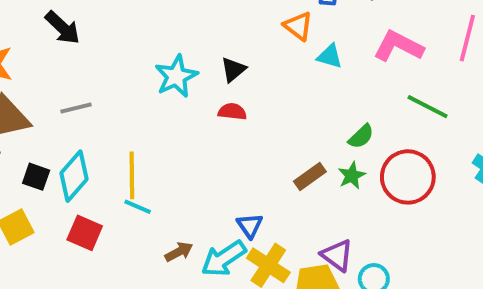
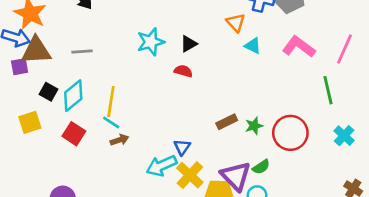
green line: (428, 107) -> (328, 90), moved, turned 40
green semicircle: (361, 136) -> (261, 167), moved
brown arrow: (179, 252) -> (119, 140), moved
purple triangle: (337, 255) -> (236, 176), size x1.4

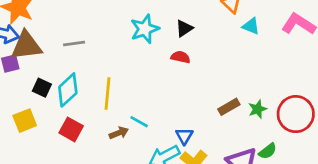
cyan line: (111, 123) -> (139, 122), moved

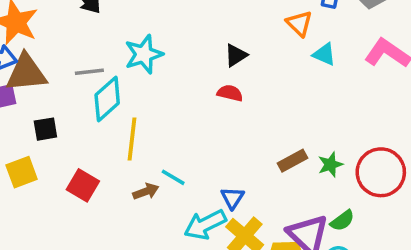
cyan star: (145, 29) -> (144, 54), moved
black square: (42, 88) -> (45, 129), turned -36
cyan diamond: (68, 90) -> (107, 99), moved

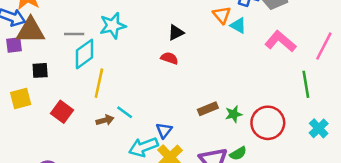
cyan triangle: (324, 54) -> (238, 25), moved

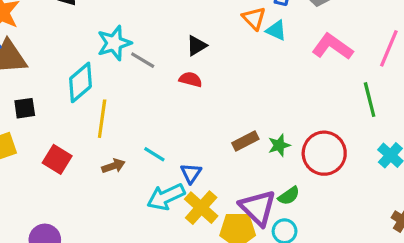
gray line: (74, 34) -> (143, 60), moved, turned 36
cyan line: (125, 112) -> (154, 154), moved

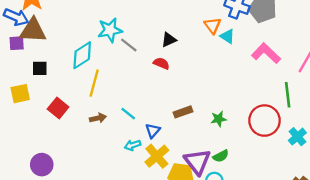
brown rectangle: (245, 141) -> (183, 112), moved
red circle: (324, 153) -> (264, 121), moved
cyan arrow: (166, 197) -> (133, 145), size x0.6

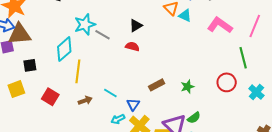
red circle: (264, 121) -> (227, 82), size x0.7

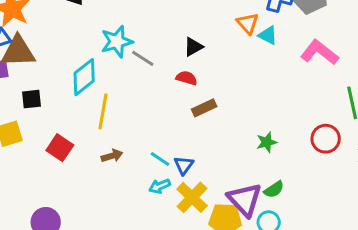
brown rectangle: (157, 85) -> (204, 108), moved
cyan line: (110, 93) -> (160, 159), moved

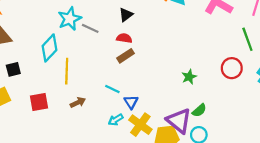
brown rectangle: (204, 108) -> (125, 56), moved
red square: (60, 148) -> (39, 102), turned -36
cyan line: (160, 159) -> (112, 89), moved

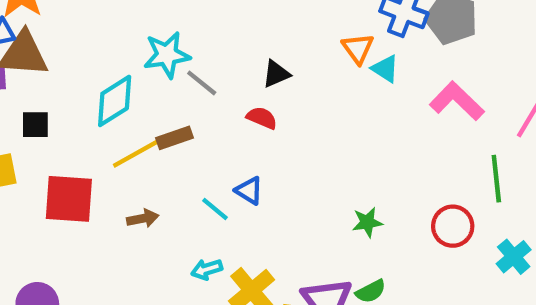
brown rectangle: (125, 56) -> (174, 138), moved
yellow line: (67, 71) -> (136, 153), turned 45
red square: (39, 102) -> (69, 199), size x1.4
blue triangle: (131, 102) -> (249, 191), moved, turned -40

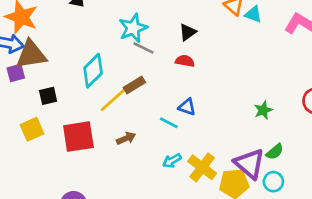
cyan star: (167, 55) -> (133, 28), moved

